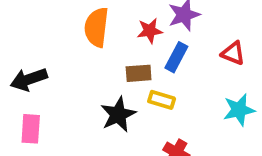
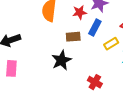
yellow rectangle: (162, 100) -> (111, 44), moved, turned -48

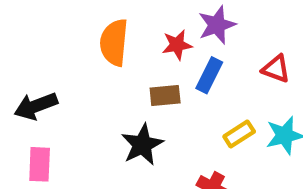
yellow rectangle: (111, 44) -> (239, 134), moved

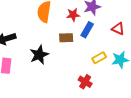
black star: (142, 145) -> (39, 55), moved

